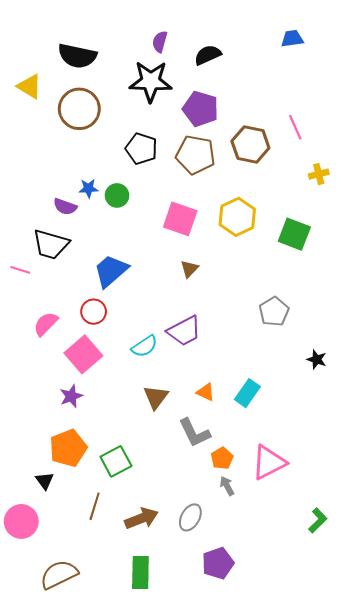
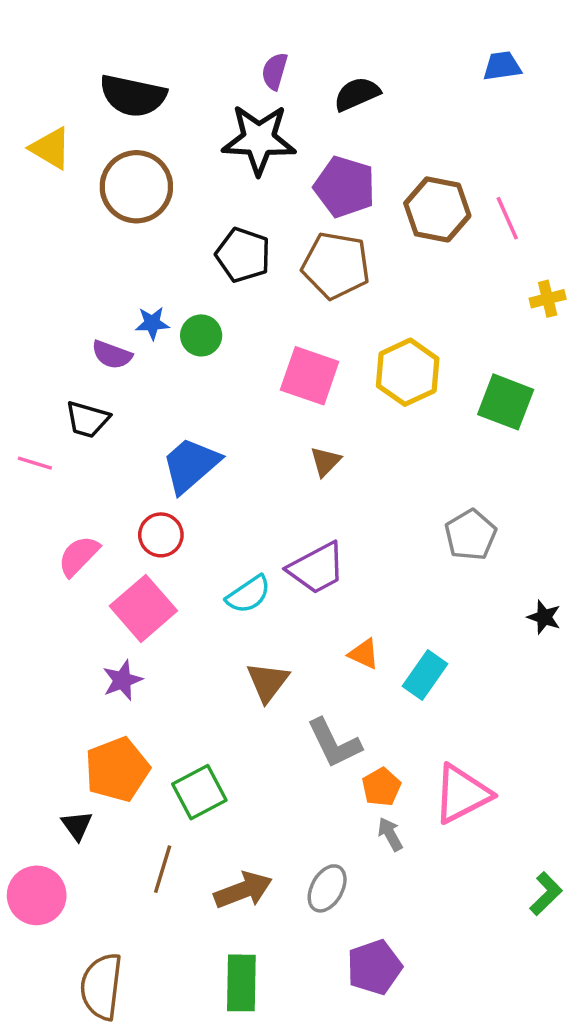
brown hexagon: (250, 145) -> (437, 209), moved
black trapezoid: (51, 244) -> (87, 419), size x0.7
orange triangle: (206, 392) -> (364, 654), moved
brown semicircle: (59, 574) -> (101, 986), turned -57

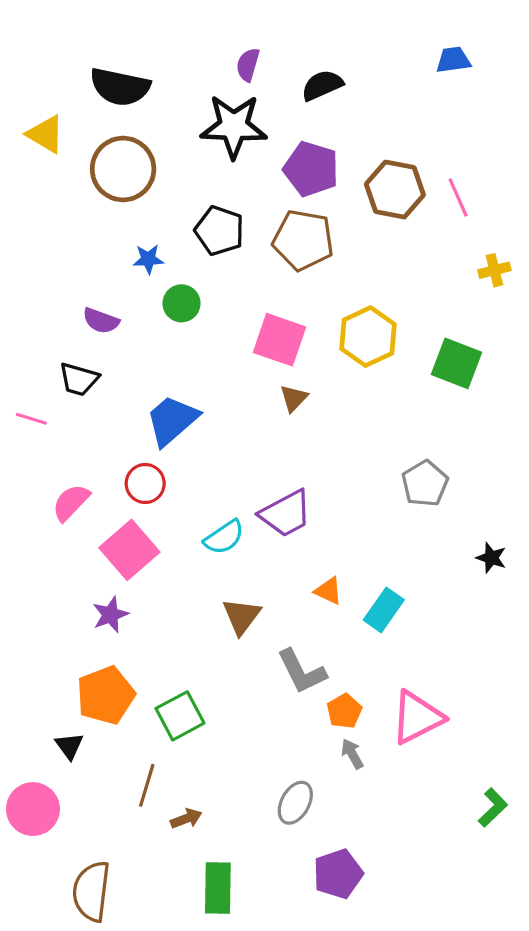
blue star: (152, 323) -> (148, 259), moved
brown triangle: (325, 461) -> (294, 398), moved
brown arrow: (243, 890) -> (186, 819), moved, size x0.6

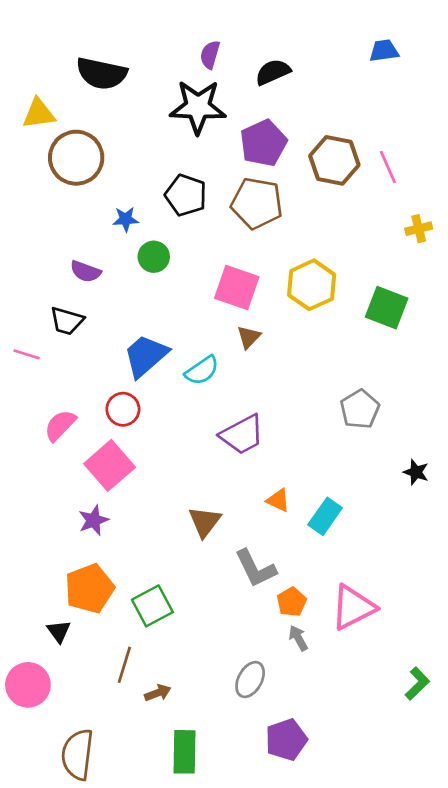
yellow triangle: (46, 134) -> (39, 114), turned -39
brown circle: (123, 169) -> (76, 158), moved
purple pentagon: (311, 169) -> (263, 143), turned 30
cyan semicircle: (224, 537) -> (202, 370), moved

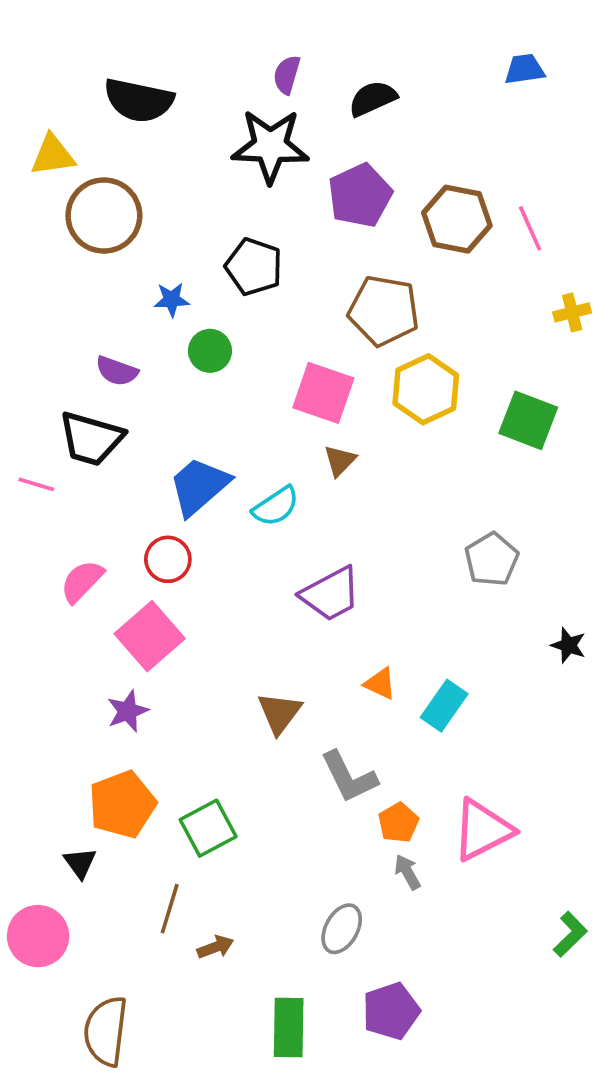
brown pentagon: (257, 203) -> (384, 311), moved
black trapezoid: (67, 321) -> (91, 439), size x1.4
green rectangle: (185, 752) -> (289, 1028), moved

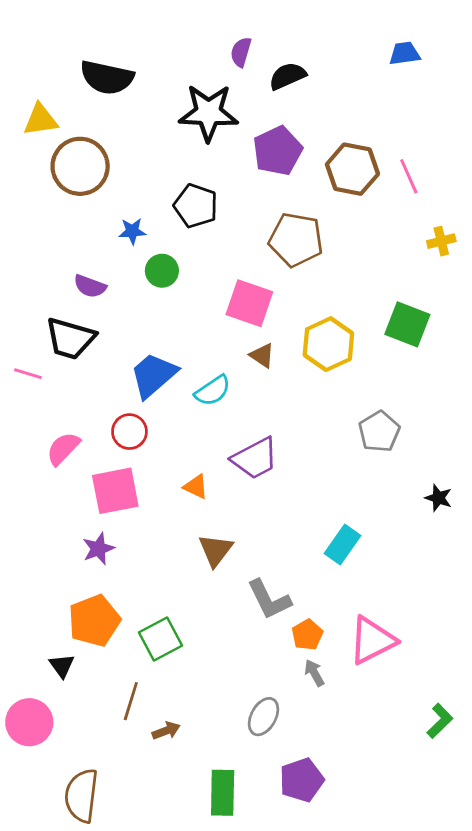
purple semicircle: (287, 75) -> (241, 52), moved
yellow hexagon: (426, 389) -> (328, 344), moved
brown triangle: (340, 461) -> (262, 355), turned -40
pink square: (150, 636) -> (115, 491), turned 30
orange triangle: (380, 684) -> (196, 487), moved

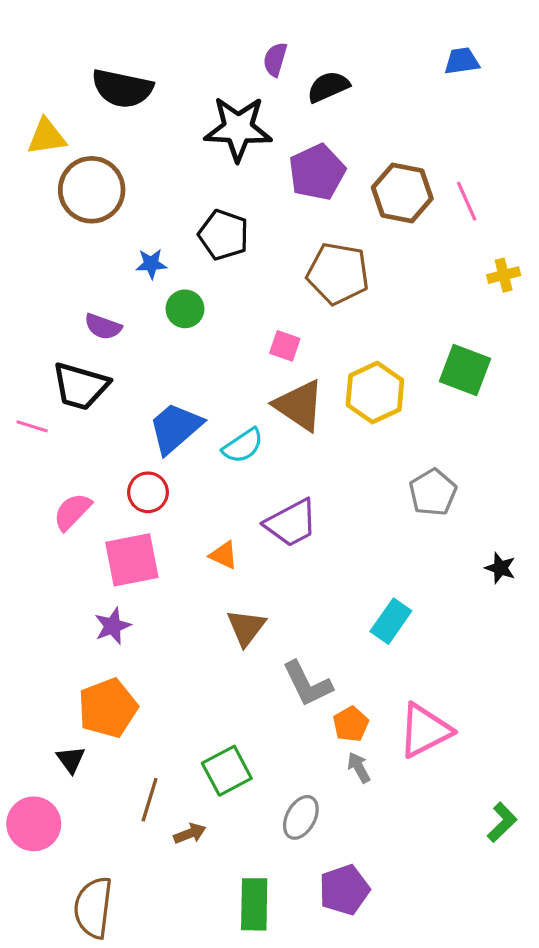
pink square: (249, 303) -> (285, 346), size x0.6
brown triangle: (262, 355) -> (299, 405), size x1.8
green square: (161, 639) -> (227, 771), moved

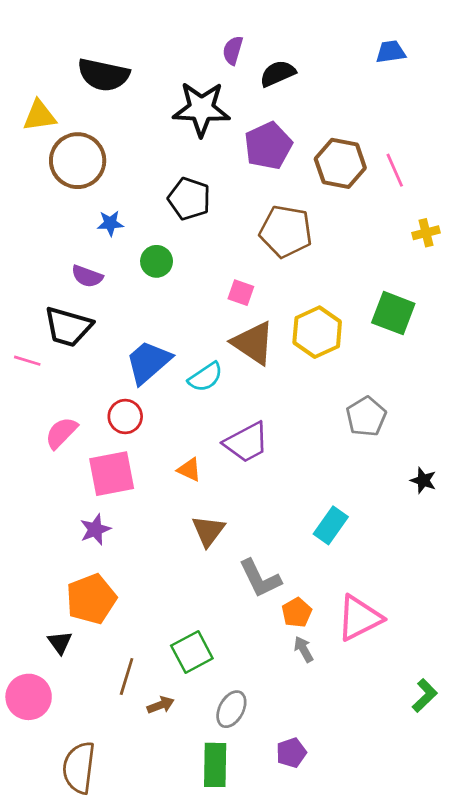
blue star: (151, 264) -> (110, 223), moved
gray ellipse: (301, 817) -> (231, 709), moved
purple pentagon: (344, 890) -> (291, 753), size x0.7

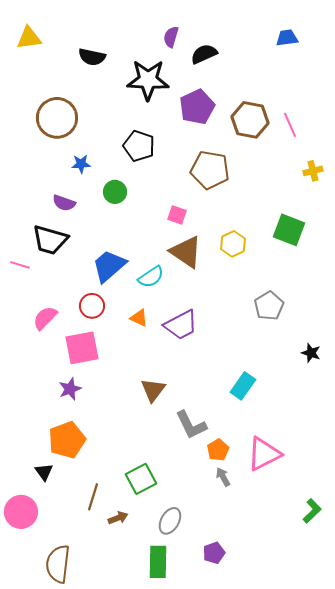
black semicircle: (103, 75) -> (92, 57), moved, size x0.7
yellow triangle: (39, 116) -> (29, 38), moved
yellow hexagon: (317, 332) -> (233, 244), size x0.7
orange triangle: (189, 470) -> (139, 318), moved

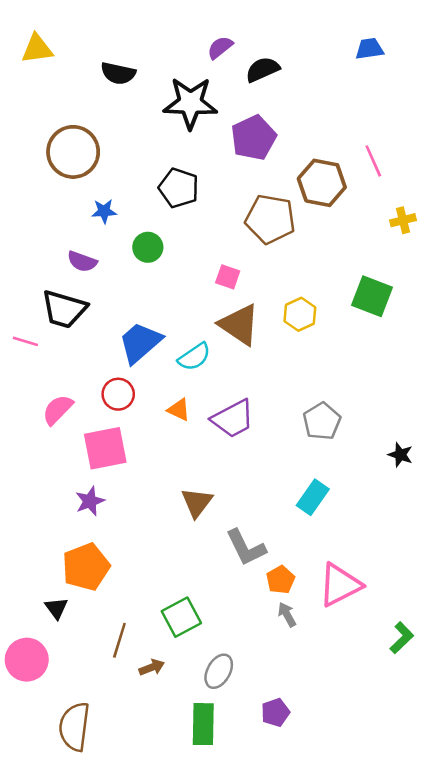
purple semicircle: (171, 37) -> (220, 48), turned 35
brown hexagon: (250, 120) -> (322, 183), moved
gray pentagon: (269, 306) -> (322, 421), moved
green L-shape: (312, 511) -> (402, 638), moved

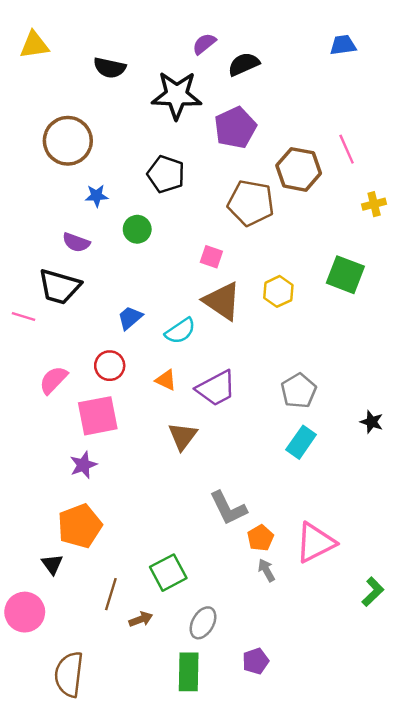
blue trapezoid: (140, 343) -> (130, 318), size x0.6
cyan rectangle: (313, 497) -> (301, 442), moved
brown triangle: (197, 502) -> (183, 436), moved

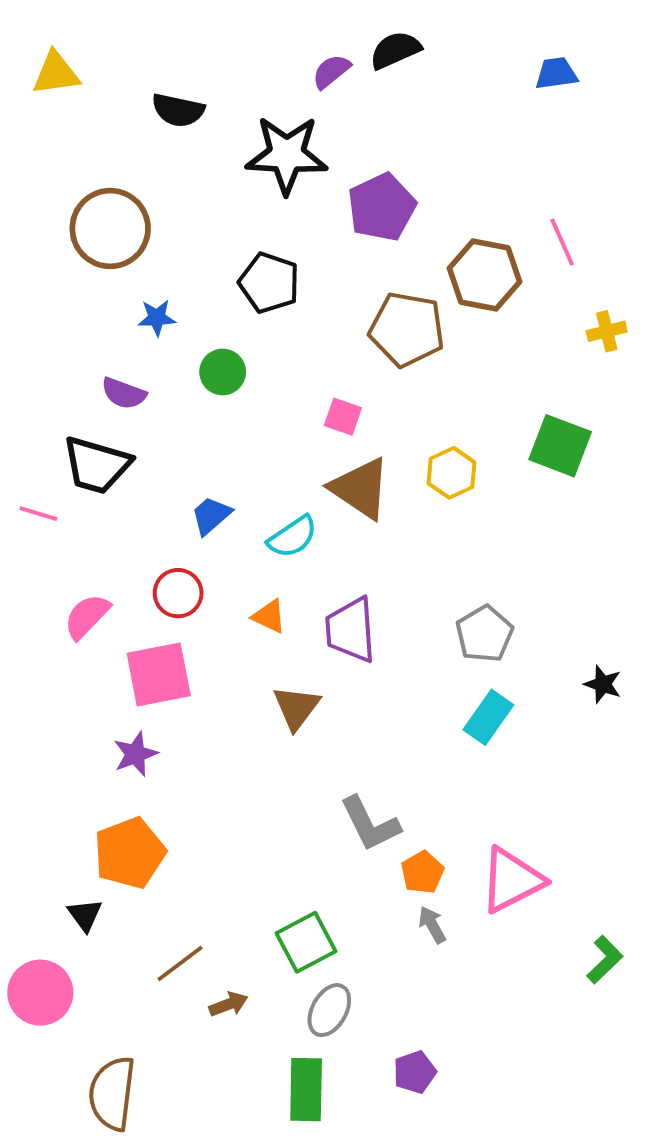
black semicircle: (244, 64) -> (395, 50), moved
purple trapezoid: (216, 388) -> (351, 630), turned 114
green square: (168, 573) -> (306, 942), moved
brown line: (111, 594) -> (180, 964), turned 36

